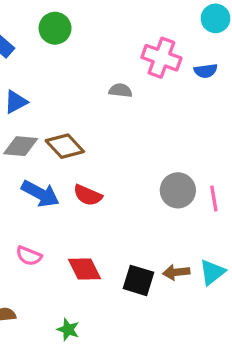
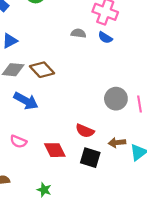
blue semicircle: (206, 71) -> (105, 38), moved, turned 40
red semicircle: (88, 195) -> (85, 131), moved
brown arrow: (176, 272) -> (117, 143), moved

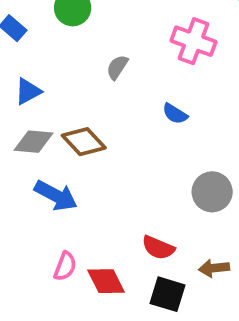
gray semicircle: (78, 33) -> (117, 67), moved, turned -64
blue semicircle: (105, 38) -> (175, 114), moved
pink semicircle: (18, 142) -> (65, 266), moved, turned -91

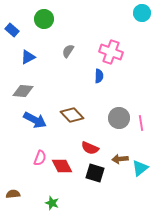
pink cross: (194, 41) -> (111, 52), moved
blue triangle: (28, 91) -> (28, 57), moved
blue semicircle: (175, 114) -> (99, 76), turned -120
brown diamond: (84, 142) -> (72, 115), moved

